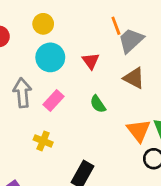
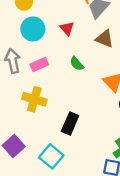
pink rectangle: (53, 100) -> (39, 65), turned 30
yellow cross: (43, 141) -> (34, 99), size x1.5

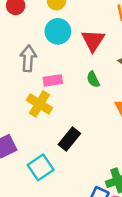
red triangle: (67, 28) -> (93, 40), size x1.5
pink rectangle: (39, 65) -> (53, 80), moved

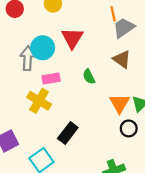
cyan circle: (58, 31) -> (43, 48), moved
red triangle: (93, 40) -> (72, 38), moved

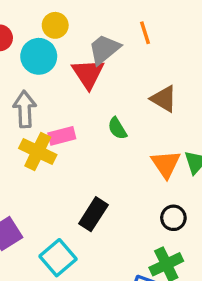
gray trapezoid: (124, 28) -> (104, 49), moved
cyan circle: (43, 48) -> (39, 56), moved
yellow cross: (39, 101) -> (38, 152), moved
black circle: (129, 128) -> (173, 218), moved

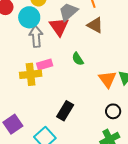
brown triangle: (164, 99) -> (95, 25), moved
gray arrow: (25, 109) -> (36, 36), moved
yellow cross: (38, 152) -> (31, 74), turned -30

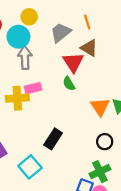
red triangle: (59, 27) -> (73, 62), moved

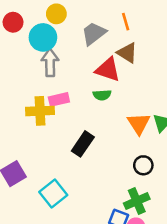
red triangle: (73, 62) -> (108, 69), turned -40
green semicircle: (69, 84) -> (102, 95), turned -64
black rectangle: (53, 139) -> (83, 144), moved

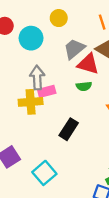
yellow circle: (56, 14) -> (59, 18), moved
gray trapezoid: (94, 33) -> (74, 49), moved
gray arrow: (50, 63) -> (37, 78), moved

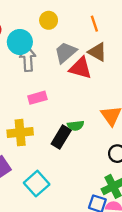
gray arrow: (37, 78) -> (28, 59), moved
green semicircle: (84, 86) -> (76, 126), moved
yellow cross: (31, 102) -> (20, 133), moved

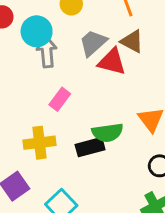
pink rectangle: (37, 98) -> (60, 99), turned -36
green semicircle: (76, 126) -> (107, 133), size x1.5
black rectangle: (61, 137) -> (90, 147), turned 45

